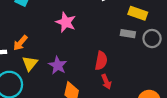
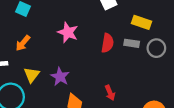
orange arrow: (20, 43) -> (23, 43), moved
red semicircle: (101, 61) -> (107, 43), moved

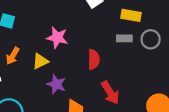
red semicircle: (107, 43) -> (94, 59), moved
yellow triangle: (32, 75) -> (40, 61), moved, turned 35
red arrow: (110, 93) -> (110, 93), size x1.5

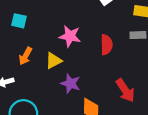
red semicircle: (94, 59) -> (106, 45), moved

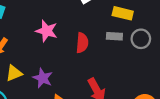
yellow triangle: (54, 61) -> (14, 73), moved

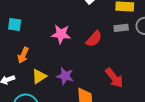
red semicircle: (82, 43) -> (94, 39), turned 48

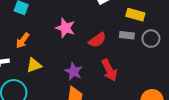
purple star: (65, 76) -> (74, 71), moved
red arrow: (114, 78) -> (109, 70), moved

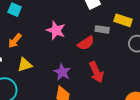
gray rectangle: (127, 35) -> (102, 29), moved

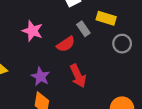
gray rectangle: (102, 29) -> (83, 29), turned 48

